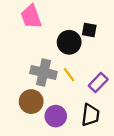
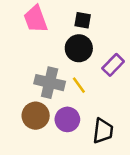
black square: (89, 30) -> (83, 20), moved
purple rectangle: (98, 83) -> (113, 65), moved
purple circle: (56, 116) -> (67, 119), moved

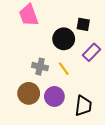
black square: (83, 20) -> (83, 24), moved
gray cross: (50, 83) -> (40, 67), size x0.7

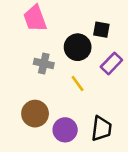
gray cross: (40, 67) -> (44, 63), moved
purple circle: (54, 96) -> (65, 130), moved

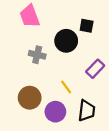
purple rectangle: (111, 63) -> (95, 69), moved
yellow line: (78, 84) -> (66, 87), moved

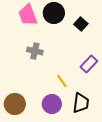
black square: (87, 26) -> (81, 24), turned 32
black circle: (66, 41) -> (54, 13), moved
brown circle: (30, 98) -> (15, 104), moved

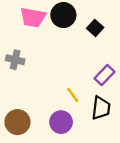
pink trapezoid: (28, 15) -> (33, 17), turned -60
gray cross: (35, 51) -> (15, 60), moved
black trapezoid: (81, 103) -> (101, 108), moved

